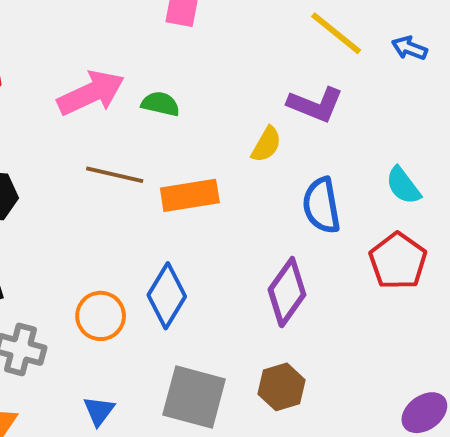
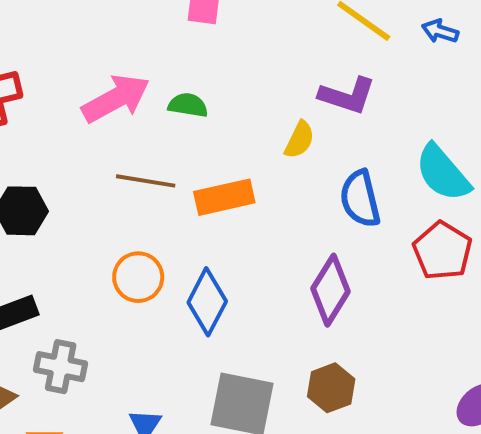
cyan semicircle: (403, 186) -> (443, 173), size x1.5
orange circle: (101, 316) -> (138, 277), moved

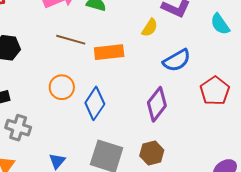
cyan semicircle: (443, 173) -> (220, 24), moved, size x0.7
blue semicircle: (360, 199) -> (177, 60), turned -112

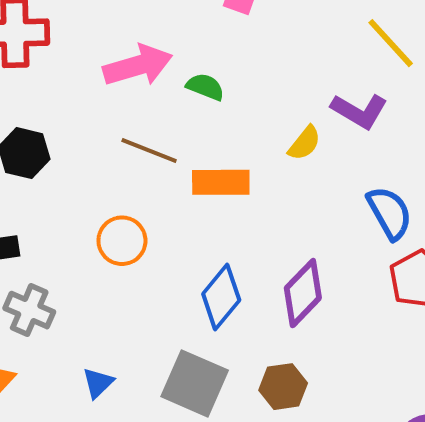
blue semicircle: (177, 60) -> (390, 213), moved, turned -96
blue diamond: (95, 103) -> (221, 297), moved

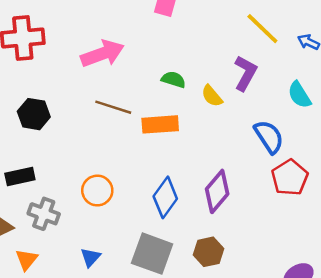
green semicircle: (205, 87) -> (174, 80), moved
purple L-shape: (359, 111) -> (245, 73), turned -88
yellow semicircle: (305, 143) -> (212, 96), turned 105
orange circle: (122, 241) -> (97, 191), moved

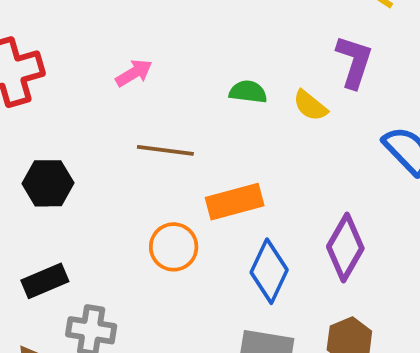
pink arrow: (102, 54) -> (134, 73), size x0.6
orange rectangle: (160, 124) -> (235, 202), moved
orange circle: (97, 191) -> (174, 247), moved

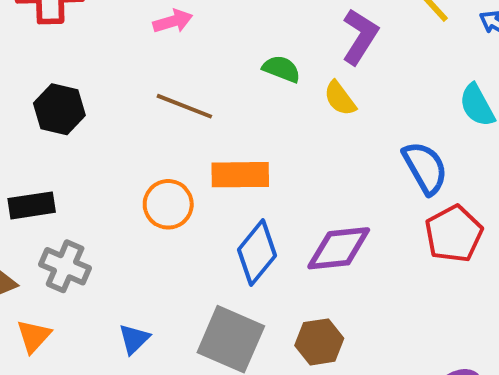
purple L-shape: (354, 62) -> (360, 36), moved
purple diamond: (345, 247) -> (339, 248), turned 40

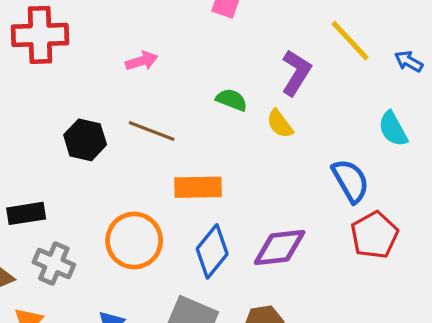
black hexagon: (59, 109) -> (85, 140), moved
orange circle: (168, 204) -> (134, 241), moved, size x1.4

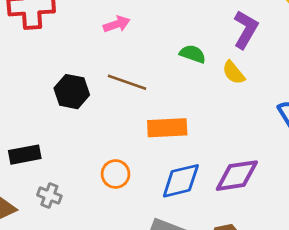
orange circle: (134, 241) -> (116, 174), size x0.6
blue diamond: (212, 251) -> (181, 181), turned 39
gray cross: (54, 263) -> (49, 195), size x0.7

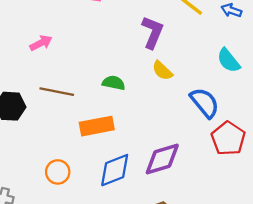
green semicircle: (193, 54) -> (114, 83), moved
yellow semicircle: (234, 73) -> (162, 71), moved

